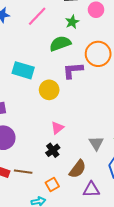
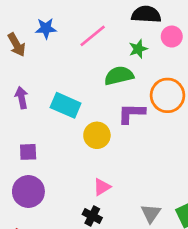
black cross: (53, 150) -> (92, 216), turned -32

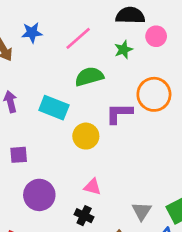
green semicircle: (119, 76) -> (89, 77), moved
pink triangle: (102, 187) -> (93, 187), turned 48
purple circle: (28, 191) -> (39, 195), moved

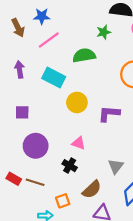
pink line: (78, 38) -> (49, 40), moved
green star: (123, 50) -> (104, 32), moved
purple L-shape: (119, 113) -> (109, 114), moved

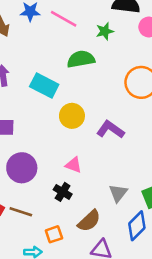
pink line: (49, 40) -> (64, 19), moved, turned 65
purple L-shape: (109, 114) -> (110, 130), turned 30

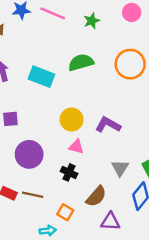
green semicircle: (81, 59) -> (81, 62), moved
yellow circle: (72, 116) -> (72, 120), moved
purple L-shape: (110, 130) -> (108, 125), moved
orange square: (54, 234) -> (65, 212), turned -35

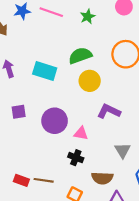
yellow circle: (72, 120) -> (90, 81), moved
purple circle: (29, 154) -> (55, 121), moved
brown semicircle: (96, 196) -> (102, 178), turned 55

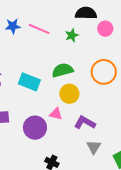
pink triangle: (81, 133) -> (56, 114), moved
gray triangle: (123, 150) -> (94, 147), moved

